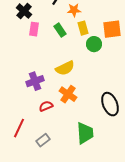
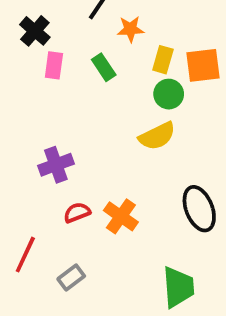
yellow rectangle: (83, 28) -> (163, 60), moved, turned 32
yellow semicircle: (65, 68) -> (157, 136), moved
orange cross: (68, 94) -> (121, 216), moved
green trapezoid: (85, 133) -> (178, 287), moved

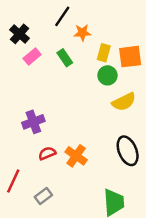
pink rectangle: (54, 65) -> (32, 57), turned 42
yellow semicircle: (157, 136) -> (124, 102), moved

